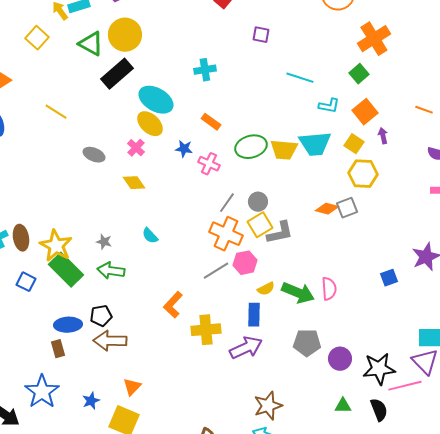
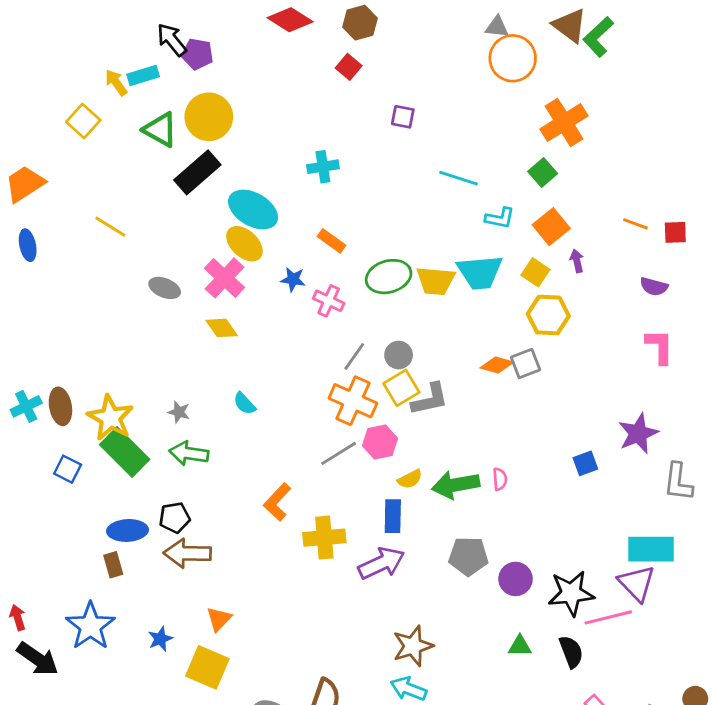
pink cross: (136, 148) -> (225, 278), size x1.6
pink semicircle: (329, 289) -> (500, 479), size x0.7
green arrow: (298, 293) -> (456, 485), turned 148

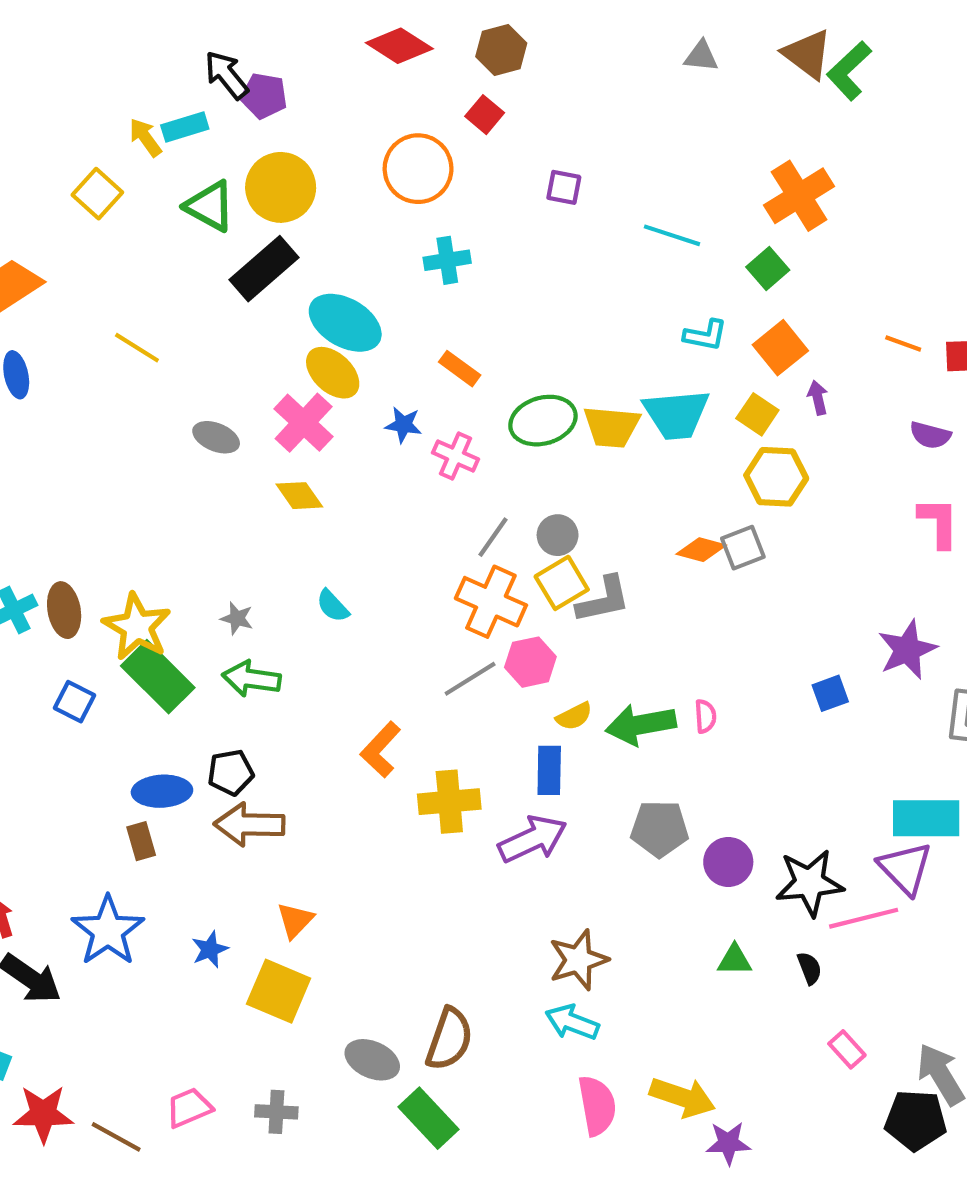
orange circle: (513, 58) -> (418, 169), moved
cyan line: (458, 178) -> (672, 235), moved
black semicircle: (571, 652) -> (809, 968), size x0.7

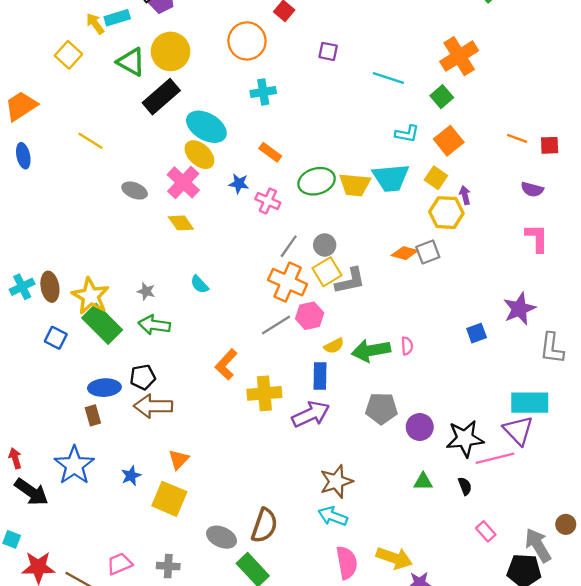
purple arrow: (818, 398) -> (465, 195), moved

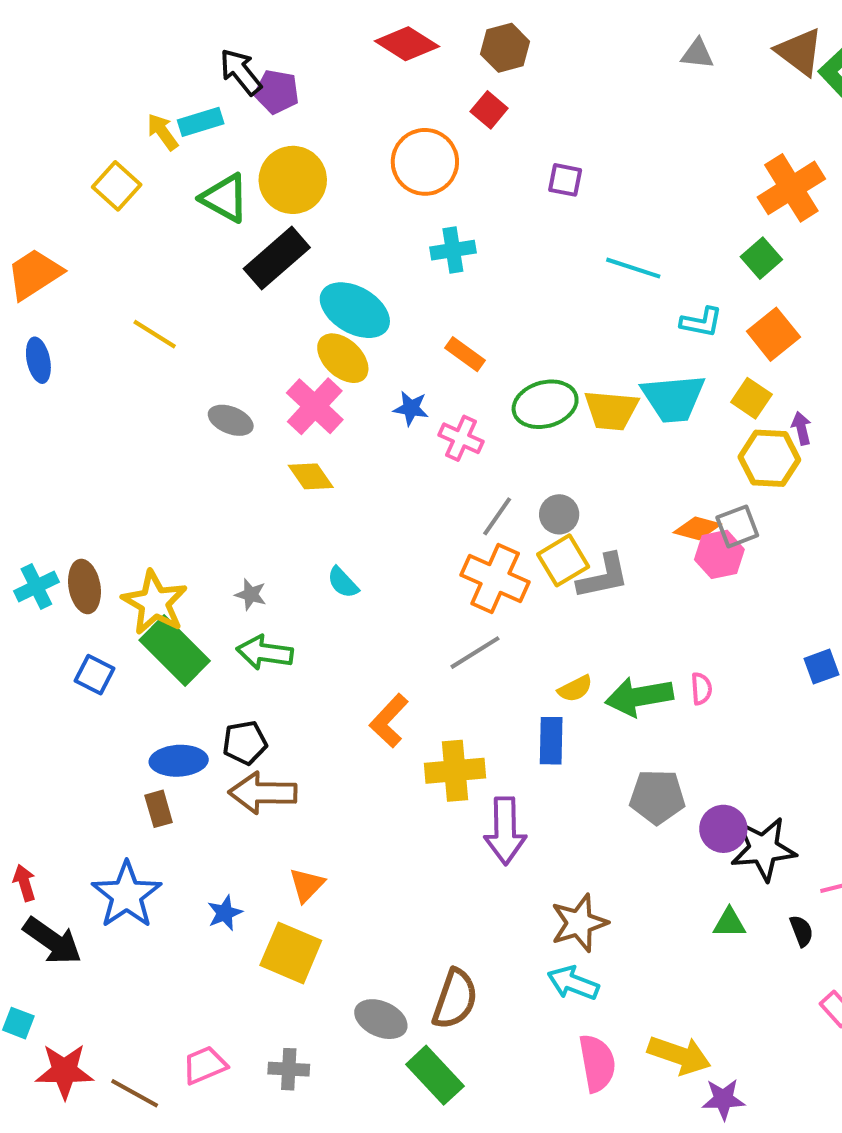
cyan line: (388, 78) -> (633, 268), moved
pink hexagon: (310, 316) -> (719, 554), moved
purple arrow: (311, 414) -> (505, 831), moved, turned 114
black star: (465, 439) -> (763, 849), moved

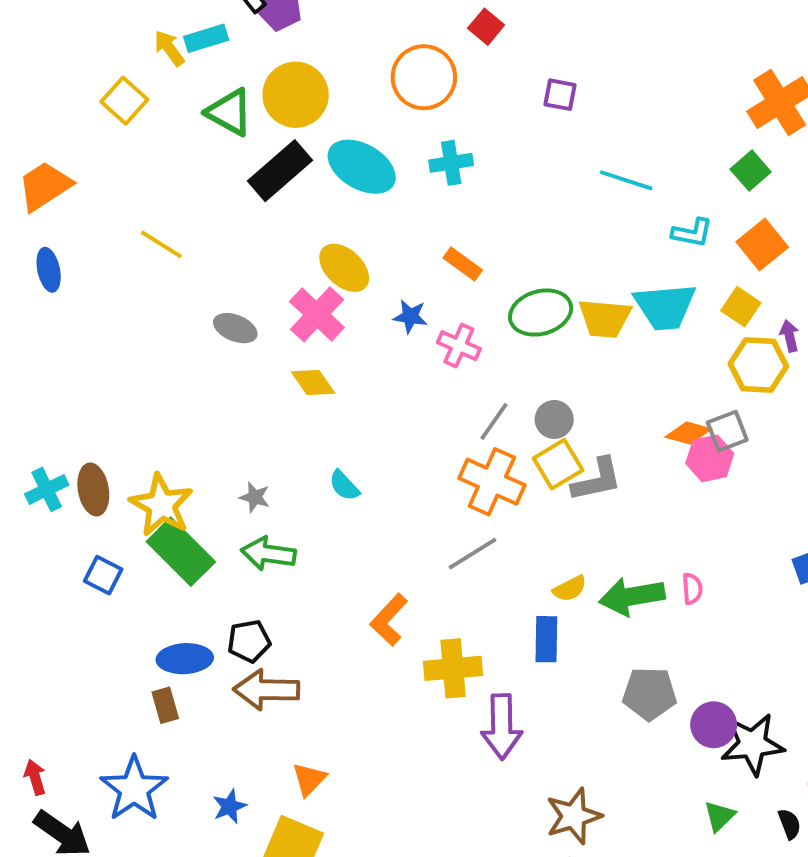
cyan ellipse: (355, 310) -> (362, 167), moved
green triangle: (729, 923) -> (719, 816), turned -44

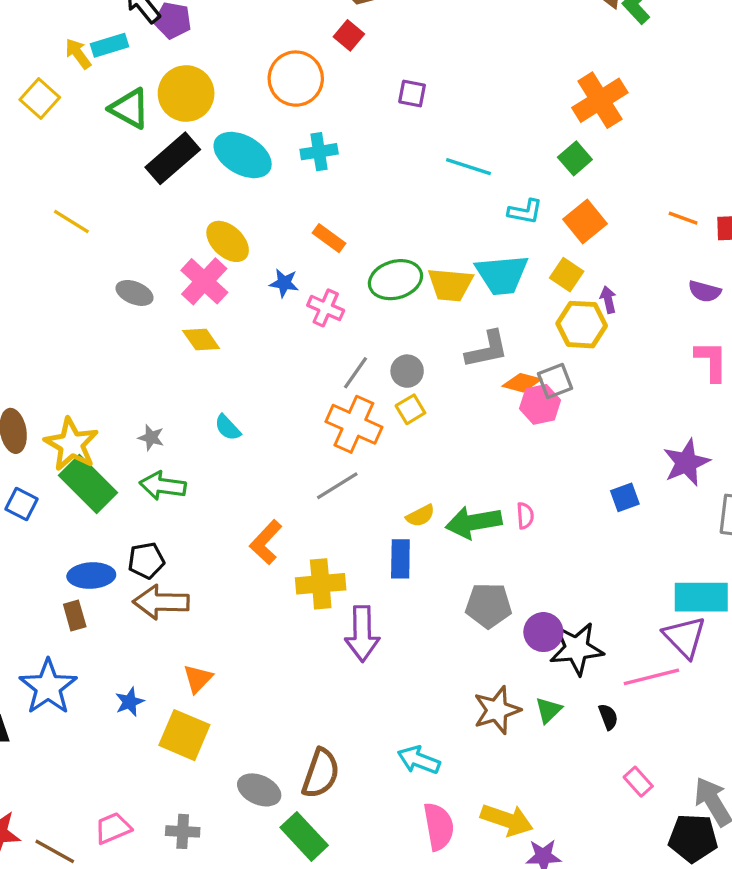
yellow square: (558, 464) -> (410, 409), size x0.7
gray L-shape: (597, 480) -> (487, 349), moved
brown star: (574, 816) -> (497, 710), moved

